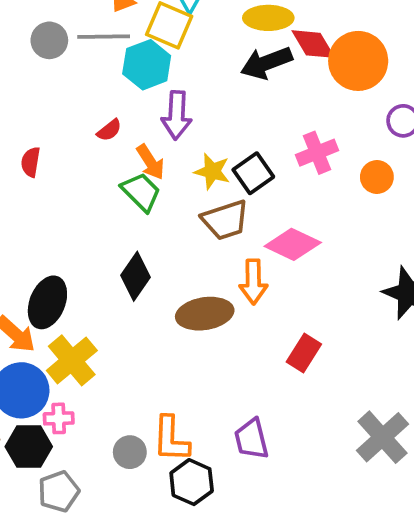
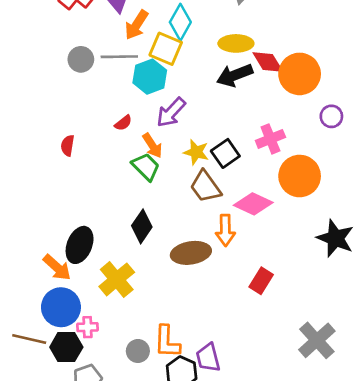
purple arrow: (177, 115) -> (171, 112), turned 40
orange circle: (377, 177) -> (300, 176), moved, size x1.8
brown trapezoid: (225, 220) -> (205, 187), turned 72
yellow cross: (72, 360) -> (117, 279), moved
purple trapezoid: (251, 439) -> (208, 358), moved

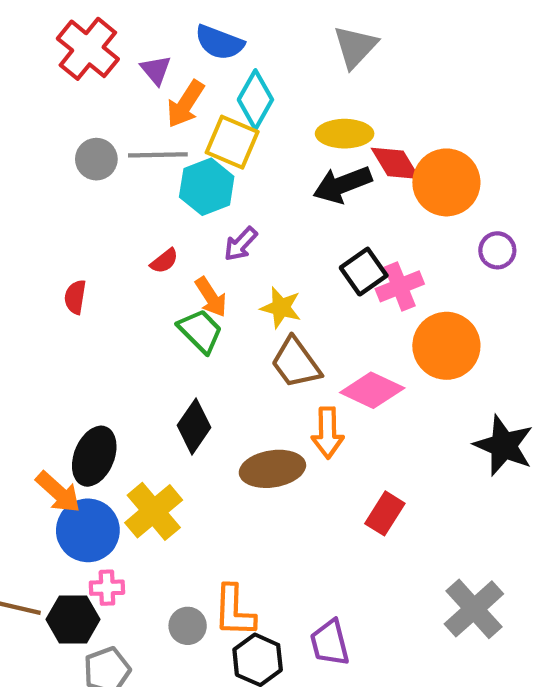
purple arrow: (171, 112) -> (241, 244), size x0.7
black square: (225, 153) -> (364, 272), moved
blue circle: (61, 307) -> (88, 530), moved
purple trapezoid: (208, 358) -> (330, 643), moved

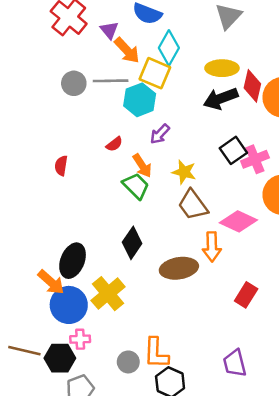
orange arrow: (185, 104) -> (127, 50), turned -76
red diamond: (395, 163) -> (252, 86), turned 44
purple trapezoid: (330, 643) -> (235, 363), moved

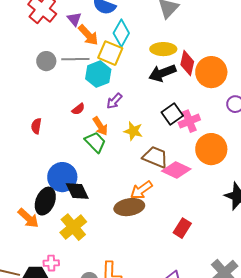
brown trapezoid: (193, 205) -> (155, 157), moved, turned 148
black diamond: (132, 243) -> (77, 191), moved, turned -60
orange arrow: (212, 247) -> (141, 190), moved, turned 55
blue circle: (69, 305) -> (62, 177), moved

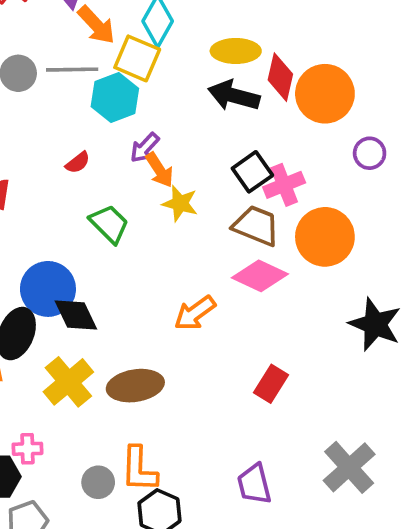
black arrow: (162, 73) -> (234, 96), turned 36
orange arrow: (100, 126) -> (159, 170), moved
brown trapezoid: (155, 157) -> (256, 226), moved
brown ellipse: (129, 207) -> (135, 386), moved

